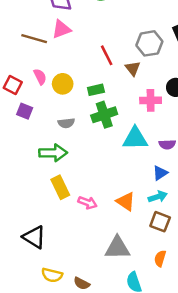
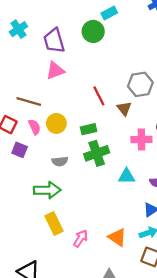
brown line: (34, 39) -> (29, 102), moved
pink semicircle: (40, 77) -> (35, 127), moved
cyan triangle: (135, 138) -> (127, 176), size x0.7
pink arrow: (88, 203) -> (81, 238), turned -78

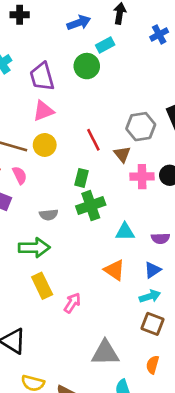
yellow circle: (56, 123) -> (45, 145), moved
green rectangle: (89, 129) -> (82, 178), turned -63
pink cross: (141, 140) -> (142, 177), moved
orange triangle: (117, 237) -> (114, 270), moved

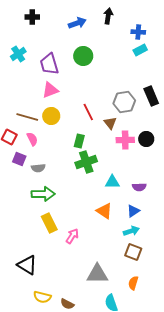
blue cross: (159, 34) -> (138, 32), turned 32
cyan rectangle: (105, 45) -> (140, 50), moved
gray semicircle: (49, 215) -> (38, 168), moved

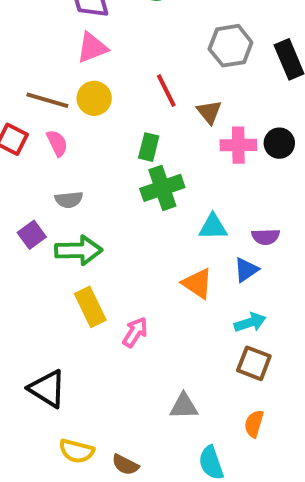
gray hexagon: (124, 102) -> (231, 46), moved
purple square: (19, 159) -> (32, 235), moved, turned 32
blue triangle: (133, 211) -> (246, 270), moved
gray triangle: (97, 274) -> (184, 406), size x0.7

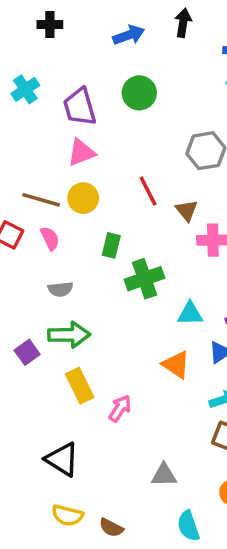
green rectangle: (149, 147) -> (111, 245), moved
purple square: (32, 235) -> (27, 352), moved
black triangle: (47, 389) -> (62, 459), moved

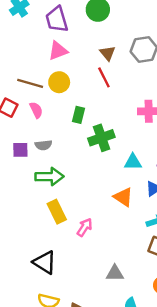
brown triangle: (187, 210) -> (108, 53), moved
purple square: (27, 352) -> (20, 150), moved, turned 35

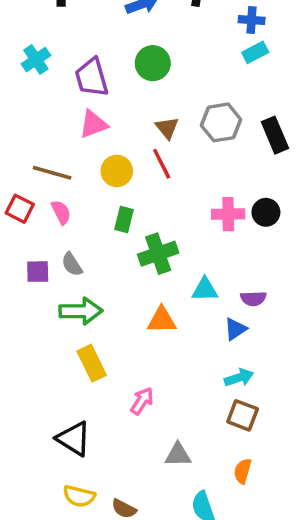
yellow circle: (59, 82) -> (117, 171), moved
gray semicircle: (43, 145) -> (72, 264), turned 63
orange triangle: (123, 197) -> (162, 320), moved, turned -35
pink arrow: (85, 227) -> (142, 401), moved

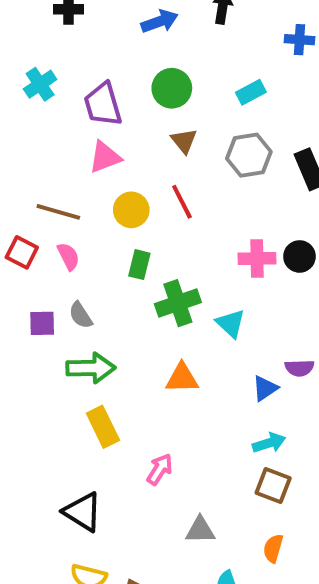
blue cross: (252, 20) -> (299, 40), moved
cyan rectangle: (255, 52) -> (251, 92), moved
brown triangle: (167, 128) -> (184, 141), moved
cyan triangle: (205, 290) -> (231, 323), moved, turned 44
purple semicircle: (253, 299) -> (299, 368), moved

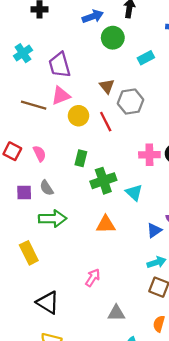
green circle: (172, 88) -> (113, 38), moved
gray hexagon: (249, 155) -> (131, 102), moved
yellow circle: (131, 210) -> (79, 116), moved
brown line: (58, 212) -> (34, 105), moved
yellow rectangle: (103, 427) -> (29, 253), moved

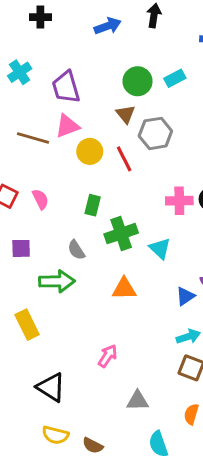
green circle: (113, 38) -> (138, 81), moved
gray semicircle: (47, 188) -> (76, 250), moved

